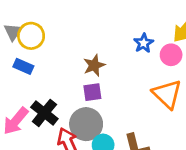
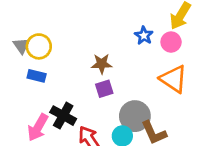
brown star: (94, 65) -> (102, 64), turned 30
gray circle: (86, 124) -> (135, 116), moved

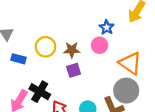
pink circle: (171, 42) -> (100, 45), moved
yellow circle: (39, 46) -> (46, 47), moved
gray circle: (135, 116) -> (126, 91), moved

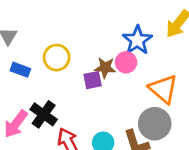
blue star: (107, 27) -> (137, 40), size x1.5
brown star: (72, 50) -> (105, 68), moved
purple square: (74, 70) -> (93, 80), moved

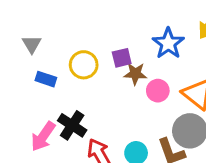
pink circle: (126, 62) -> (158, 91), moved
purple square: (93, 80) -> (122, 58), moved

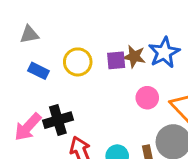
gray triangle: (32, 44) -> (29, 34), turned 42
brown star: (135, 74) -> (134, 57), moved
black cross: (72, 125) -> (58, 120), turned 32

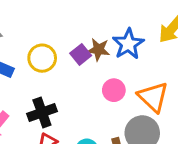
purple square: (116, 60) -> (81, 54), turned -30
black cross: (58, 120) -> (42, 112), moved

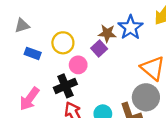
purple square: (81, 54) -> (99, 49), moved
pink circle: (114, 90) -> (78, 65), moved

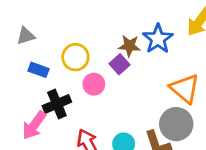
black cross: (65, 86) -> (57, 104), moved

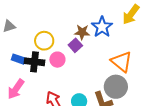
blue rectangle: (38, 70) -> (18, 59), moved
black cross: (57, 104) -> (35, 62), moved, turned 30

